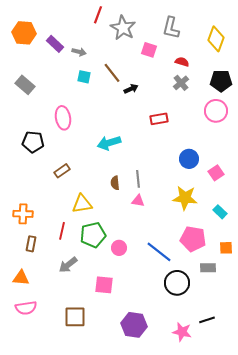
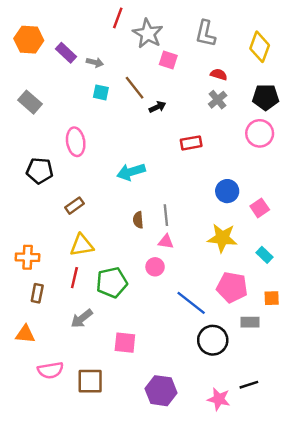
pink square: (149, 50) -> (168, 60), moved
yellow triangle: (82, 204) -> (82, 245), moved
pink circle: (119, 248) -> (155, 267), moved
pink semicircle: (26, 308) -> (50, 370), moved

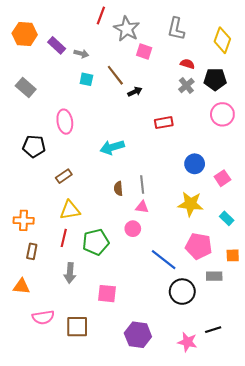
black pentagon: (266, 97) -> (215, 79), moved
gray arrow: (82, 319) -> (70, 273), turned -48

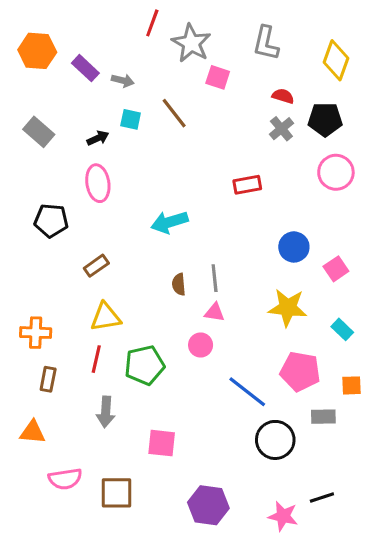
black arrow: (135, 92) -> (98, 138), moved

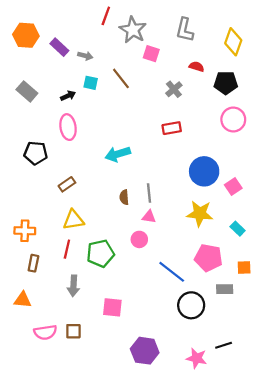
gray cross: (281, 129) -> (174, 89), moved
blue circle: (294, 247) -> (204, 171), size x1.4
brown square: (117, 493) -> (73, 331), moved, size x0.7

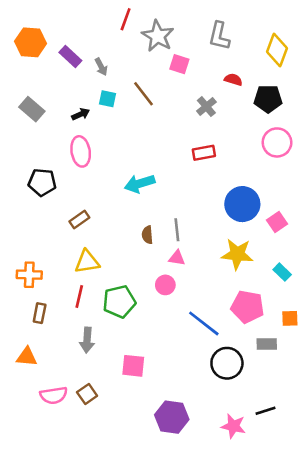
gray arrow: (85, 56) -> (101, 67), turned 48
brown square: (73, 331) -> (87, 394), turned -35

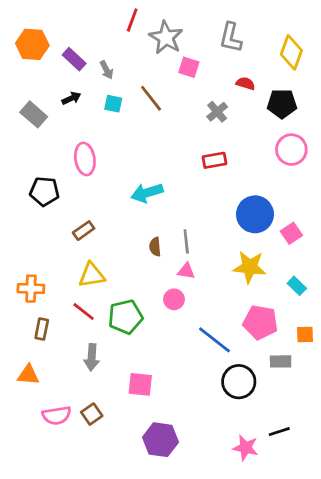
black arrow: (81, 114) -> (71, 98), moved
red line: (79, 296) -> (84, 311), turned -65
purple hexagon: (172, 417) -> (160, 440), moved

